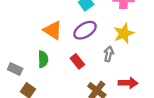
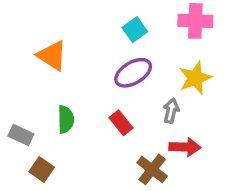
orange triangle: (53, 30) -> (52, 56), moved
red arrow: (128, 83) -> (185, 147), moved

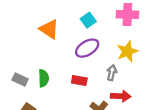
orange triangle: (52, 56) -> (49, 29), moved
red rectangle: (121, 123) -> (79, 81), turned -40
gray rectangle: (21, 135) -> (20, 79), moved

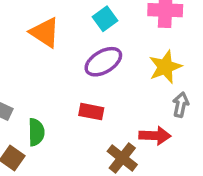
gray arrow: (112, 73) -> (181, 105), moved
green semicircle: (44, 78) -> (36, 132), moved

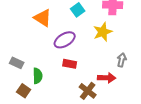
purple ellipse: (103, 62) -> (65, 40), moved
yellow star: (165, 67) -> (103, 32), moved

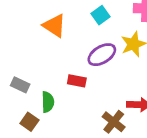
purple ellipse: (65, 40) -> (102, 55), moved
red rectangle: (70, 64) -> (77, 81), moved

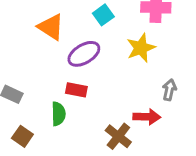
purple ellipse: (102, 55) -> (84, 54), moved
green semicircle: (48, 102) -> (58, 114), moved

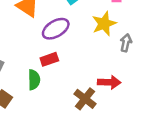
red rectangle: (76, 90) -> (49, 59), turned -30
gray arrow: (169, 90) -> (126, 43), moved

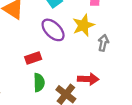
purple ellipse: (56, 29) -> (53, 30), moved, turned 75
green semicircle: (34, 80) -> (39, 83), moved

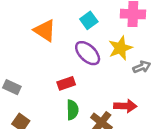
gray arrow: (103, 43) -> (142, 67), turned 56

